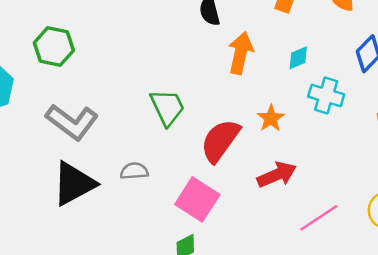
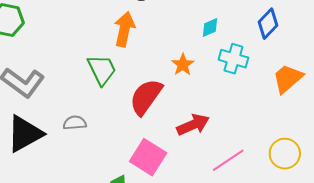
orange arrow: (241, 53) -> (124, 29), moved
orange star: (271, 118) -> (183, 65), moved
pink square: (197, 199) -> (148, 157), moved

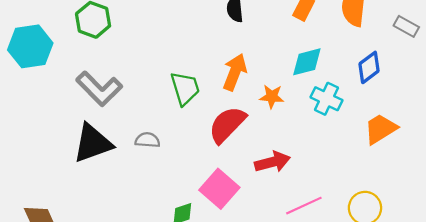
cyan diamond: (210, 28) -> (307, 62), size x1.5
orange arrow: (124, 29) -> (235, 72), moved
orange star: (183, 65) -> (272, 97), turned 30

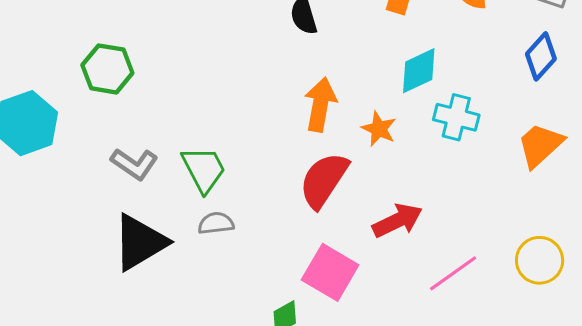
blue diamond: (369, 67) -> (541, 56), moved
green trapezoid: (185, 88) -> (204, 169), moved
gray L-shape: (99, 89) -> (134, 164), size x0.7
orange star: (272, 97) -> (379, 129), turned 30

